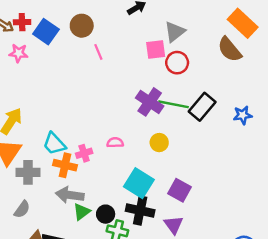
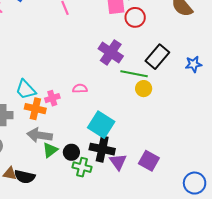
green line: (174, 104) -> (134, 74), moved
yellow circle: (159, 143) -> (144, 89), moved
purple square: (179, 190) -> (149, 161), moved
purple triangle: (174, 225) -> (118, 162), moved

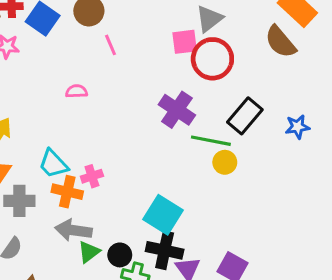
red circle: (135, 17) -> (212, 59), size x1.4
pink semicircle: (80, 89) -> (77, 91), moved

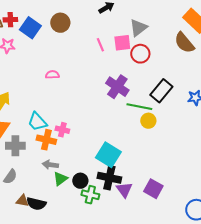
pink line: (111, 45) -> (100, 45), moved
red circle: (212, 59) -> (140, 54), size x0.7
pink cross: (92, 176) -> (62, 130), turned 32
gray arrow: (73, 230) -> (50, 165), size x0.7

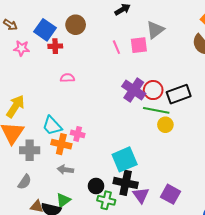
red cross: (10, 20) -> (55, 46), moved
red circle: (140, 54) -> (153, 90), moved
black rectangle: (161, 91) -> (179, 94), turned 30
cyan square: (108, 155) -> (125, 159), turned 35
green triangle: (60, 179) -> (63, 200), moved

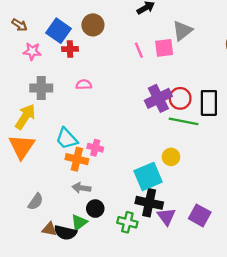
purple cross: (134, 90) -> (158, 98), turned 30
black rectangle: (179, 94) -> (209, 103), turned -70
yellow circle: (165, 125) -> (171, 157), moved
gray cross: (30, 150) -> (41, 88), moved
black circle: (96, 186) -> (95, 209), moved

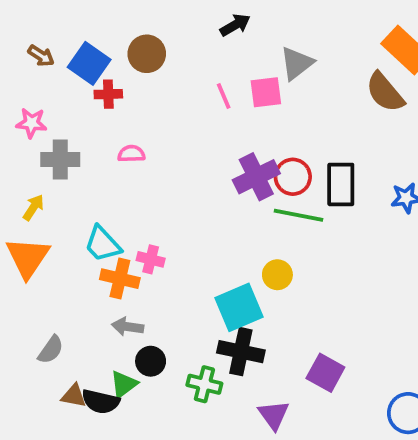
brown arrow: (20, 25) -> (41, 56), moved
pink star: (32, 51) -> (31, 123), moved
yellow arrow: (25, 117) -> (33, 207), size x0.6
purple triangle: (166, 217) -> (274, 415), moved

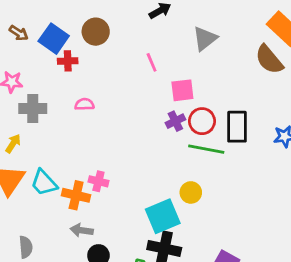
pink square: (266, 92) -> (182, 90), moved
purple cross: (256, 177) -> (175, 121), size x0.6
cyan trapezoid: (103, 244) -> (44, 183), moved
gray semicircle: (51, 350) -> (26, 247), turned -40

